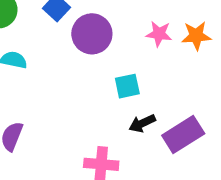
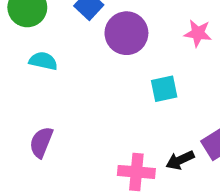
black arrow: (142, 123) -> (180, 160), moved

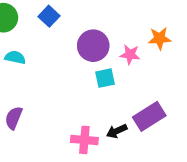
purple circle: (126, 33) -> (93, 46), moved
pink star: (198, 33) -> (130, 55), moved

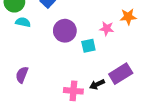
purple circle: (93, 46) -> (65, 31), moved
cyan semicircle: (15, 57) -> (23, 22), moved

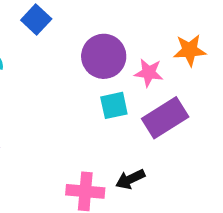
purple circle: (65, 31) -> (104, 56), moved
purple rectangle: (121, 74) -> (165, 118), moved

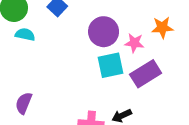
cyan square: (114, 105) -> (111, 65), size x1.4

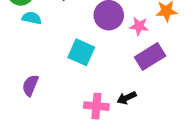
cyan square: (111, 65) -> (81, 52), moved, turned 36

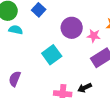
cyan square: (81, 52) -> (52, 55), turned 30

